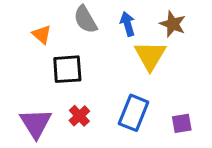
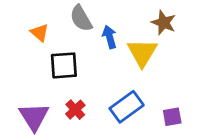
blue arrow: (128, 24) -> (109, 37), moved
blue rectangle: (134, 113) -> (127, 107), turned 32

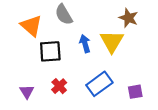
orange triangle: (40, 33) -> (31, 26), size x1.5
blue arrow: (109, 37) -> (85, 44), moved
purple triangle: (34, 117) -> (27, 92), size x0.6

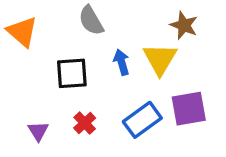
orange triangle: (31, 26) -> (22, 32), moved
purple square: (135, 92) -> (189, 109), moved, size x1.6

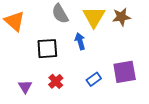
brown star: (184, 25) -> (121, 17), turned -30
yellow triangle: (160, 59) -> (94, 17), moved
blue rectangle: (142, 120) -> (94, 79), size x0.6

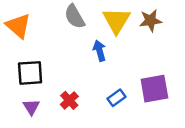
black square: (47, 49) -> (30, 73), moved

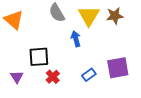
black square: (30, 73) -> (39, 57), moved
purple triangle: (31, 107) -> (17, 77), moved

